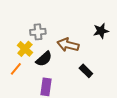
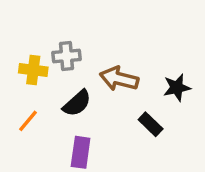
black star: (101, 31) -> (177, 88), moved
yellow cross: (25, 49) -> (33, 70), moved, turned -35

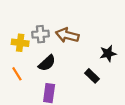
brown arrow: (119, 79) -> (67, 35), moved
orange line: (28, 121) -> (17, 74), turned -72

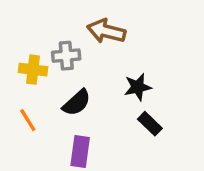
brown arrow: (67, 35) -> (106, 31), moved
black star: (108, 53) -> (138, 87), moved

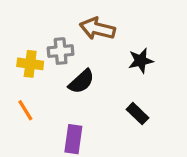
black star: (138, 87) -> (141, 61), moved
black semicircle: (77, 103) -> (81, 81), moved

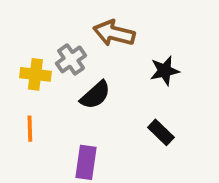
gray cross: (61, 51) -> (71, 59), turned -30
orange line: (25, 110) -> (30, 129), turned 30

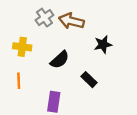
gray cross: (71, 59) -> (44, 18), moved
black rectangle: (161, 132) -> (89, 80), moved

